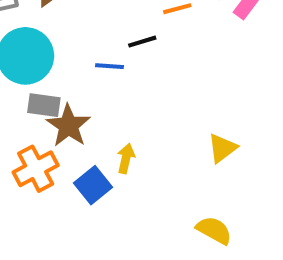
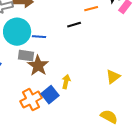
blue line: (109, 66) -> (39, 37), moved
orange cross: (36, 169) -> (31, 100), moved

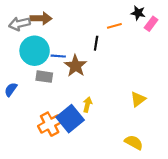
black line: (74, 25) -> (96, 43), turned -64
brown star: (38, 66) -> (76, 66), moved
blue square: (50, 95) -> (70, 119), size x1.4

